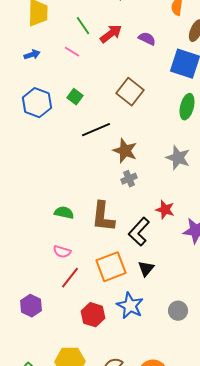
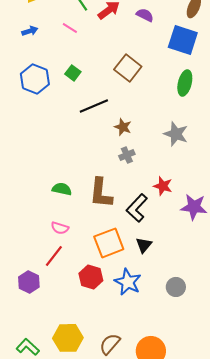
brown star: (125, 151) -> (123, 127), size x0.7
red line: (70, 278) -> (54, 256), moved
red hexagon: (93, 315) -> (91, 277), moved

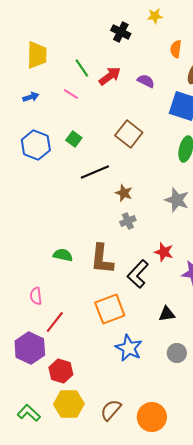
pink semicircle: (60, 228) -> (36, 296), moved, turned 66
black triangle: (144, 245) -> (167, 314), moved, turned 42
red hexagon: (91, 277) -> (61, 371), moved
purple hexagon: (29, 282) -> (30, 348), size x1.4

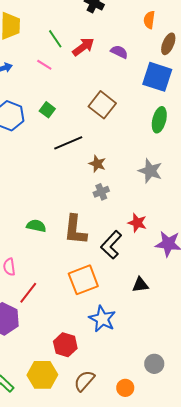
gray circle: (177, 353) -> (154, 364), moved
red hexagon: (61, 371) -> (65, 345), moved
orange circle: (152, 417) -> (125, 388), size x0.6

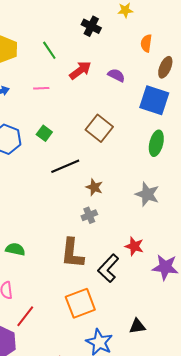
green line: (55, 39) -> (49, 50), moved
pink line: (44, 65) -> (41, 88), turned -35
gray cross: (101, 192) -> (89, 215), moved
green semicircle: (36, 226) -> (15, 249), moved
black triangle: (140, 285) -> (137, 326), moved

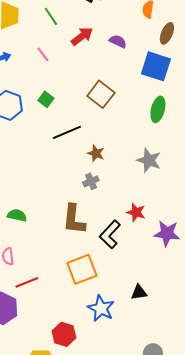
pink line: (41, 88) -> (43, 54), turned 56
red line: (25, 316) -> (27, 282), turned 30

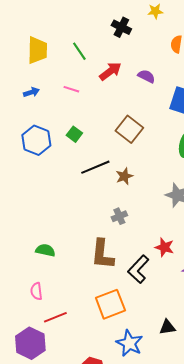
pink line: (43, 54) -> (71, 89), turned -35
brown star: (96, 153) -> (124, 176), moved, turned 30

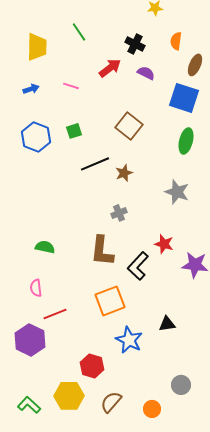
black cross: (121, 27) -> (135, 44), moved
green line: (79, 51) -> (79, 32), moved
green square: (74, 134) -> (74, 131), turned 35

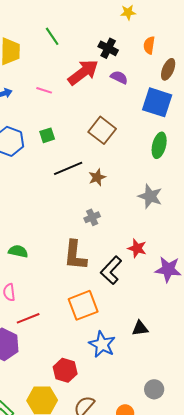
red arrow: (110, 68) -> (83, 72), size x1.4

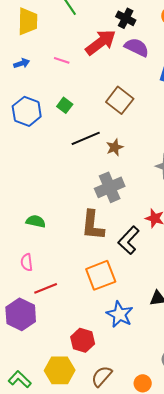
purple semicircle: (119, 77) -> (137, 47), size x1.4
green square: (47, 135) -> (65, 105), turned -35
gray cross: (92, 217) -> (110, 187), size x1.8

